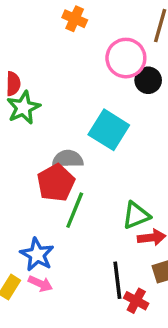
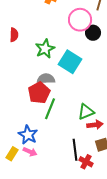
green star: (23, 108) -> (45, 49), moved

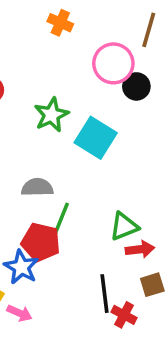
gray semicircle: (46, 79) -> (37, 187), moved
red pentagon: (39, 93) -> (41, 242), moved, turned -30
pink arrow: (30, 152) -> (20, 313), moved

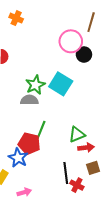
orange cross: (60, 23) -> (16, 18), moved
green star: (51, 115) -> (35, 85), moved
gray semicircle: (37, 187) -> (29, 100), moved
pink arrow: (20, 313) -> (24, 192), moved, turned -40

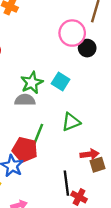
cyan square: (61, 84) -> (61, 82), size x0.7
green triangle: (77, 134) -> (71, 122), moved
brown square: (93, 168) -> (98, 165), moved

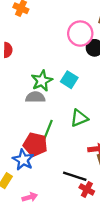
black line: (66, 183) -> (75, 176), turned -65

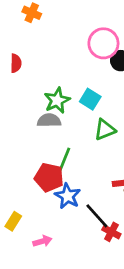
green triangle: (79, 118) -> (105, 130), moved
blue star: (23, 160) -> (68, 196), moved
black line: (75, 176) -> (97, 216), turned 30

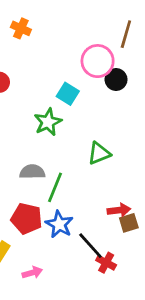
cyan square: (90, 99) -> (68, 94), moved
gray semicircle: (49, 120) -> (32, 172), moved
red pentagon: (49, 177) -> (27, 219), moved

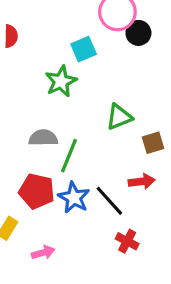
cyan square: (68, 94) -> (84, 49), turned 35
brown square: (129, 223) -> (153, 143), moved
black line: (90, 246) -> (109, 201), moved

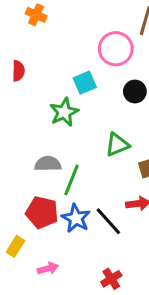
black circle: (138, 33) -> (135, 91), moved
red cross: (127, 241) -> (111, 279), moved, turned 30

